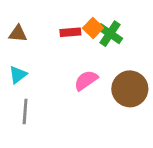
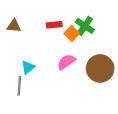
orange square: (93, 28) -> (72, 34), moved
cyan triangle: (18, 75) -> (28, 67), moved

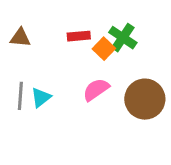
gray line: (19, 86) -> (20, 96), moved

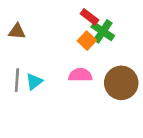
red rectangle: (79, 36) -> (90, 17), moved, turned 42
pink semicircle: (96, 90) -> (80, 75), turned 35

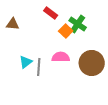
red rectangle: (90, 17) -> (51, 13), moved
gray line: (17, 80) -> (39, 67), moved

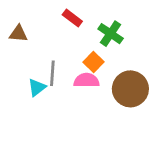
orange square: (66, 31) -> (94, 62), moved
gray line: (39, 67) -> (52, 73), moved

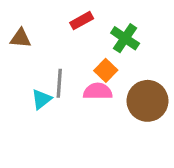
red rectangle: (72, 18) -> (82, 21), turned -66

